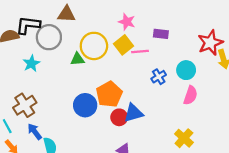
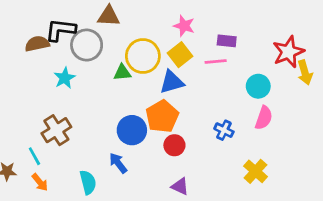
pink line: (140, 51) -> (216, 61), moved
blue cross: (159, 77) -> (224, 130), moved, turned -32
blue triangle: (133, 113) -> (172, 82), moved
blue arrow: (35, 132) -> (118, 163), moved

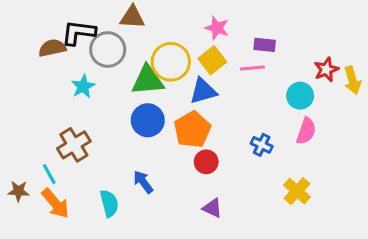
red star: (288, 52) -> (326, 70), moved, size x0.7
green triangle: (122, 72) -> (148, 80), size x1.6
blue circle: (132, 130) -> (148, 120), moved
orange arrow: (40, 182) -> (55, 203), size x1.5

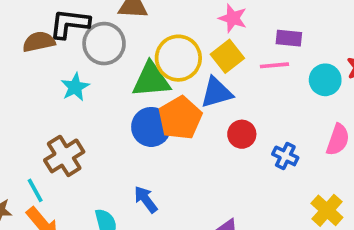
cyan circle: (300, 96) -> (325, 80), moved
orange pentagon: (192, 130) -> (180, 118), moved
red circle: (206, 162) -> (242, 134), moved

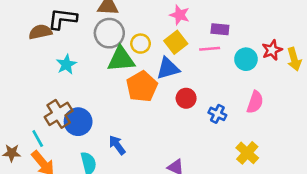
gray circle: (104, 44) -> (109, 33), moved
yellow circle: (178, 58) -> (141, 44), size x0.6
blue circle: (151, 127) -> (78, 122), moved

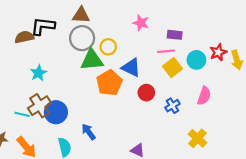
yellow square: (176, 42) -> (172, 68), moved
cyan star: (66, 64) -> (38, 73), moved
blue triangle: (168, 68) -> (131, 68), turned 42
blue cross: (217, 114) -> (172, 106), turned 32
cyan line: (38, 139) -> (22, 114), moved, turned -48

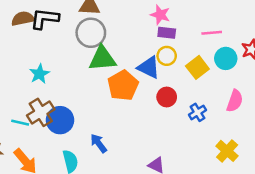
purple rectangle: (175, 35) -> (167, 33), moved
brown semicircle: (24, 37) -> (23, 19), moved
yellow circle: (108, 47) -> (167, 56), moved
pink line: (166, 51) -> (212, 33), moved

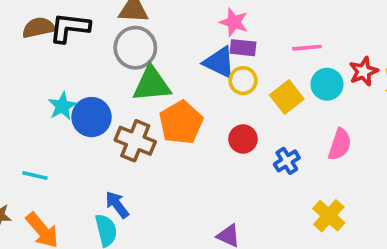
blue triangle: (149, 67) -> (219, 62), moved
brown cross: (41, 112) -> (135, 141), moved, turned -36
blue circle: (60, 120) -> (91, 117), moved
blue arrow: (99, 143) -> (117, 205), moved

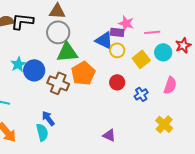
pink star: (234, 22) -> (126, 23), moved

